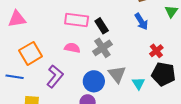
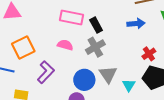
blue arrow: (141, 21) -> (136, 24), turned -66

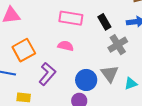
black rectangle: (96, 25) -> (104, 22), moved
gray cross: (95, 47) -> (118, 45), moved
cyan triangle: (129, 85) -> (131, 84), turned 40

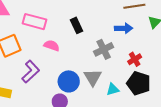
pink rectangle: (71, 18) -> (34, 22), moved
black rectangle: (104, 22) -> (76, 25), moved

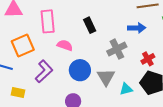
pink rectangle: (34, 22) -> (48, 21), turned 70
blue circle: (69, 81) -> (80, 70), moved

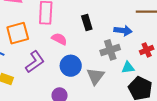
blue arrow: (137, 28) -> (123, 31), moved
red cross: (148, 59) -> (147, 50), moved
cyan triangle: (126, 89) -> (128, 68), moved

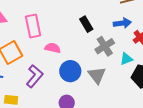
black rectangle: (87, 23) -> (86, 24), moved
blue arrow: (123, 31) -> (122, 23), moved

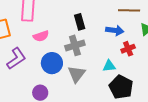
gray cross: (105, 46) -> (75, 45), moved
pink semicircle: (53, 48) -> (41, 36), turned 133

